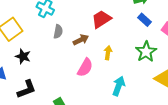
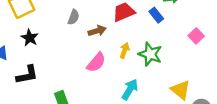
blue rectangle: (144, 20) -> (156, 15), moved
green star: (146, 52) -> (150, 54), moved, turned -30

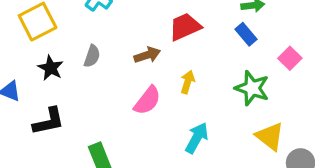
blue rectangle: (156, 15) -> (246, 34), moved
gray semicircle: (74, 17) -> (92, 56), moved
green star: (150, 54) -> (252, 88), moved

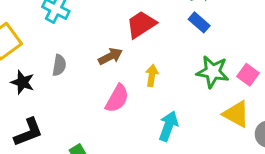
pink square: (290, 58) -> (248, 75), moved

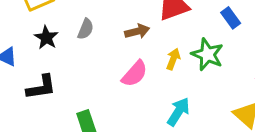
green star: (213, 72) -> (207, 54), moved

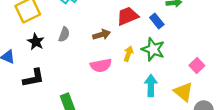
blue rectangle: (231, 18) -> (157, 21), moved
pink semicircle: (135, 74) -> (101, 65), turned 40
cyan arrow: (178, 112) -> (151, 85), moved, turned -30

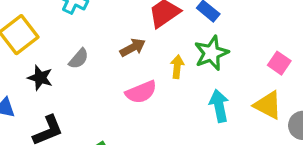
gray semicircle: (64, 34) -> (79, 59), turned 32
green star: (153, 49) -> (211, 53), turned -30

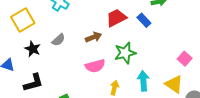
green star: (211, 53) -> (125, 53), moved
yellow arrow: (177, 67) -> (114, 88), moved

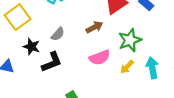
black L-shape: (33, 83) -> (52, 62), moved
yellow arrow: (114, 88) -> (127, 67), moved, turned -144

